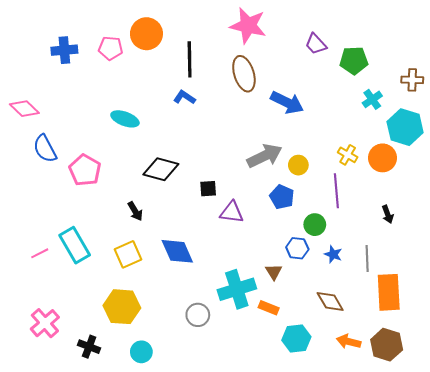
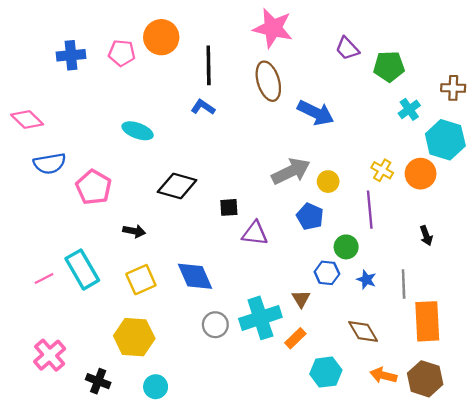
blue semicircle: (45, 149) -> (50, 163), turned -72
black arrow: (135, 211) -> (134, 231), moved, turned -48
orange rectangle: (269, 308) -> (295, 338), turned -66
gray circle: (198, 315) -> (215, 325), moved

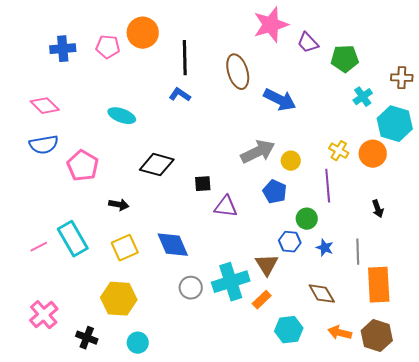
pink star: (273, 28) -> (271, 25), moved, turned -30
pink diamond: (27, 120) -> (45, 106), moved
brown triangle: (301, 299) -> (267, 265), size x1.4

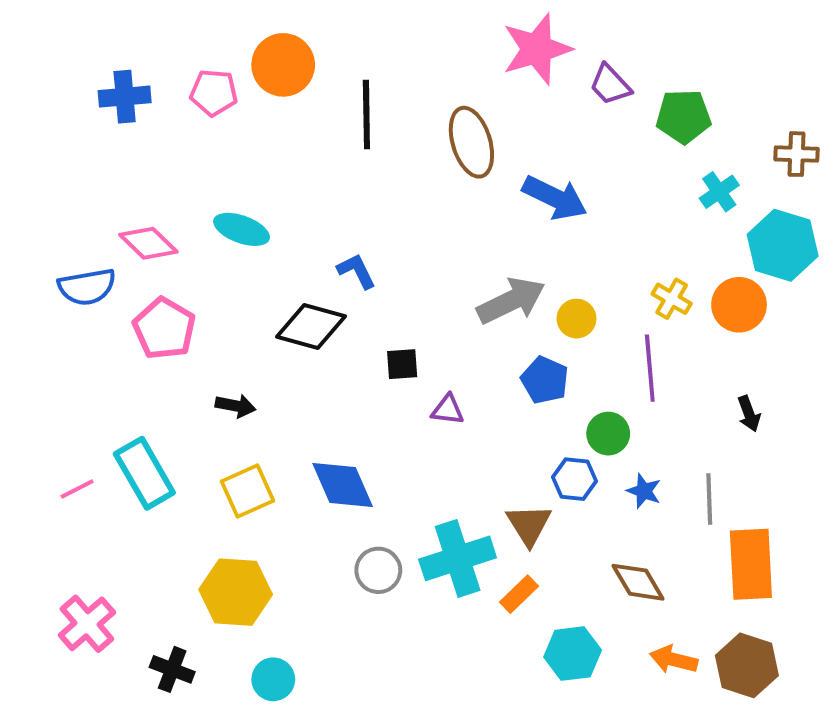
blue L-shape: (180, 95) -> (356, 271), moved, turned 30
pink diamond: (45, 106) -> (148, 243), moved
purple triangle: (226, 207) -> (448, 410), size x0.7

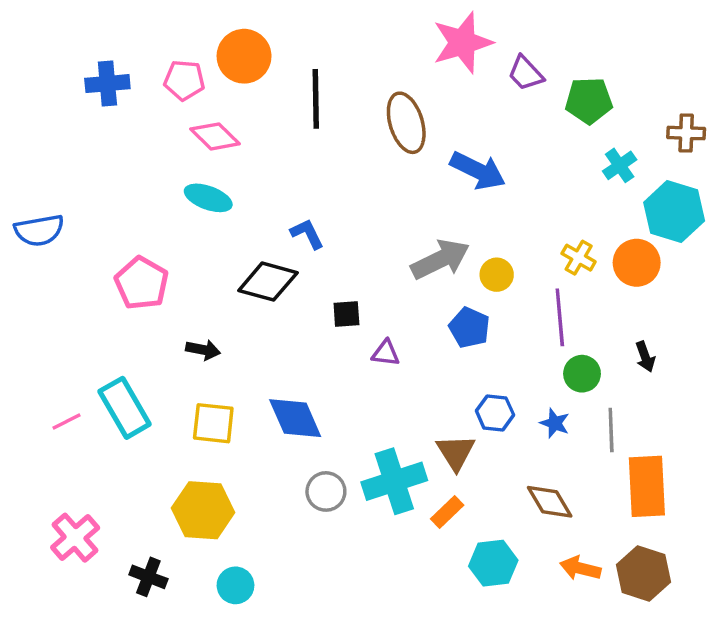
pink diamond: (148, 243) -> (215, 136), moved
blue semicircle: (87, 287) -> (39, 230), moved
green circle: (608, 434) -> (582, 374), moved
yellow square: (247, 491) -> (213, 423), turned 30

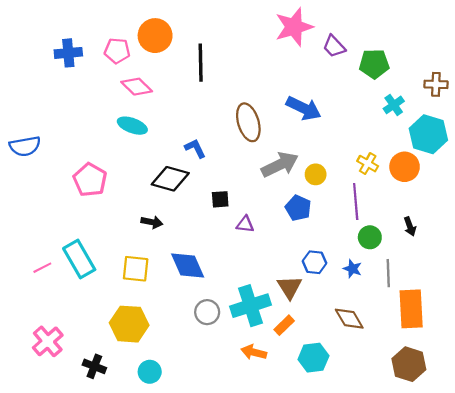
brown ellipse: (406, 123) -> (248, 122), moved
black arrow: (203, 350) -> (152, 222), moved
orange arrow: (580, 568) -> (254, 352), moved

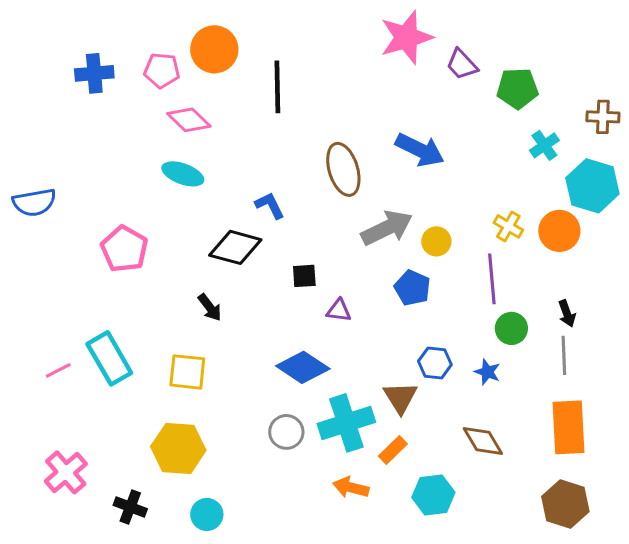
black arrow: (152, 222) -> (210, 307), turned 42
blue diamond: (188, 265) -> (303, 367), moved, turned -33
gray line: (388, 273) -> (564, 355), moved

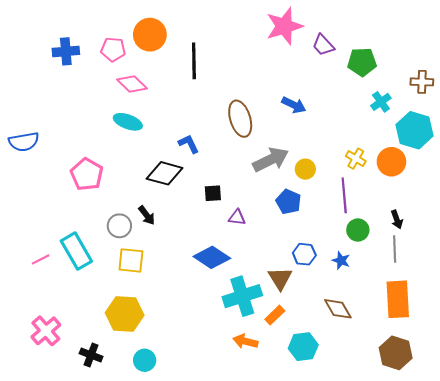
blue arrow: (420, 150) -> (294, 105), size x0.7
gray circle: (286, 432) -> (119, 226), moved

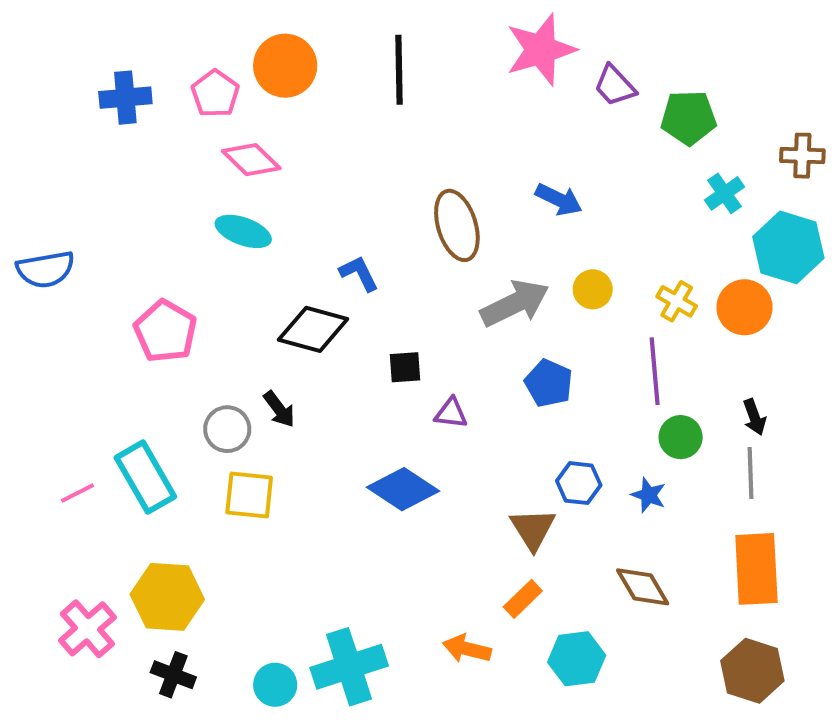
pink pentagon: (113, 49) -> (215, 94), turned 30
black line: (194, 61) -> (399, 70), moved
yellow circle: (305, 169) -> (593, 289), moved
cyan cross: (242, 296) -> (349, 667), moved
yellow hexagon: (125, 314) -> (167, 597), moved

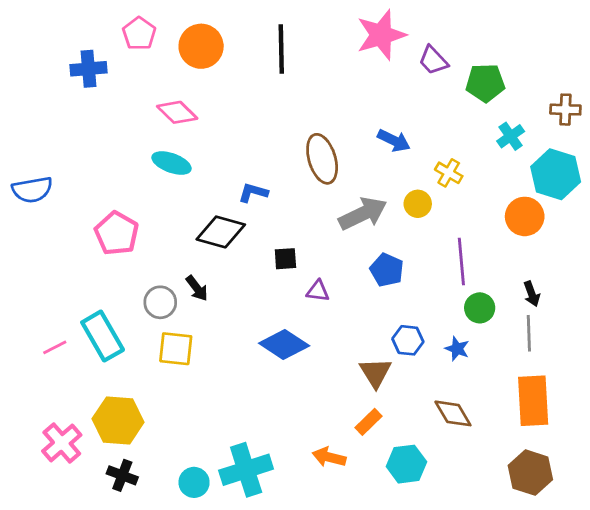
pink pentagon: (215, 94) -> (139, 34), moved
blue L-shape: (359, 273) -> (253, 193), turned -48
yellow cross: (677, 301) -> (449, 173), moved

